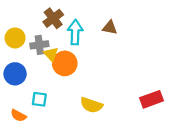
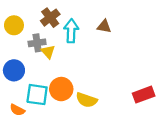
yellow circle: (15, 38) -> (14, 25), moved
orange circle: (65, 63) -> (61, 89), moved
cyan square: (39, 99) -> (37, 95), size x1.5

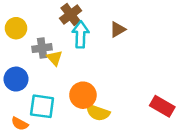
brown cross: (50, 18) -> (71, 15), moved
brown triangle: (104, 26) -> (118, 29), turned -40
orange circle: (61, 89) -> (83, 95), moved
red rectangle: (144, 95) -> (162, 106), turned 50

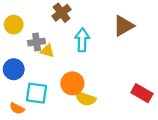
brown triangle: (118, 29) -> (123, 26), moved, size x1.5
cyan arrow: (80, 34) -> (82, 40), moved
yellow triangle: (54, 58) -> (47, 51), turned -32

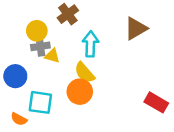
yellow circle: (14, 25) -> (37, 31), moved
yellow semicircle: (85, 99) -> (85, 73), moved, turned 30

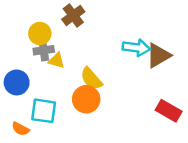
brown triangle: (136, 28) -> (158, 55), moved
cyan arrow: (90, 44) -> (136, 48), moved, turned 95

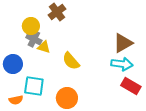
cyan arrow: (136, 48) -> (122, 64), moved
gray cross: (44, 50) -> (34, 39), turned 35
orange circle: (86, 99) -> (67, 98), moved
orange semicircle: (20, 129) -> (16, 100), turned -40

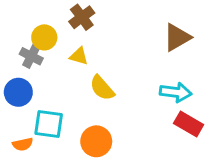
gray cross: (34, 39) -> (31, 56), moved
brown triangle: (123, 43) -> (177, 37), moved
yellow triangle: (44, 47) -> (79, 56), moved

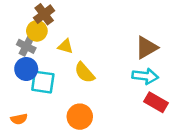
brown cross: (82, 17) -> (44, 14), moved
brown triangle: (177, 37) -> (146, 48), moved
blue circle: (18, 92) -> (26, 69), moved
cyan square: (49, 124) -> (43, 82), moved

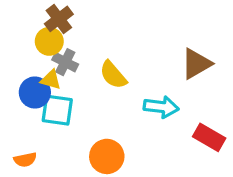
gray cross: (26, 46) -> (65, 62), moved
yellow triangle: (65, 46) -> (51, 80), moved
yellow semicircle: (85, 73) -> (113, 75), moved
cyan arrow: (145, 76) -> (161, 107), moved

